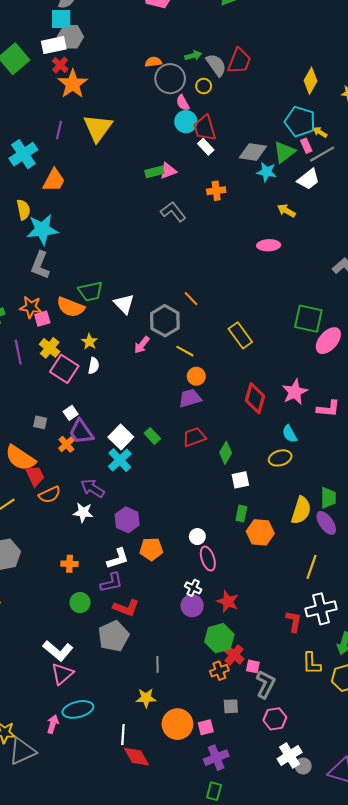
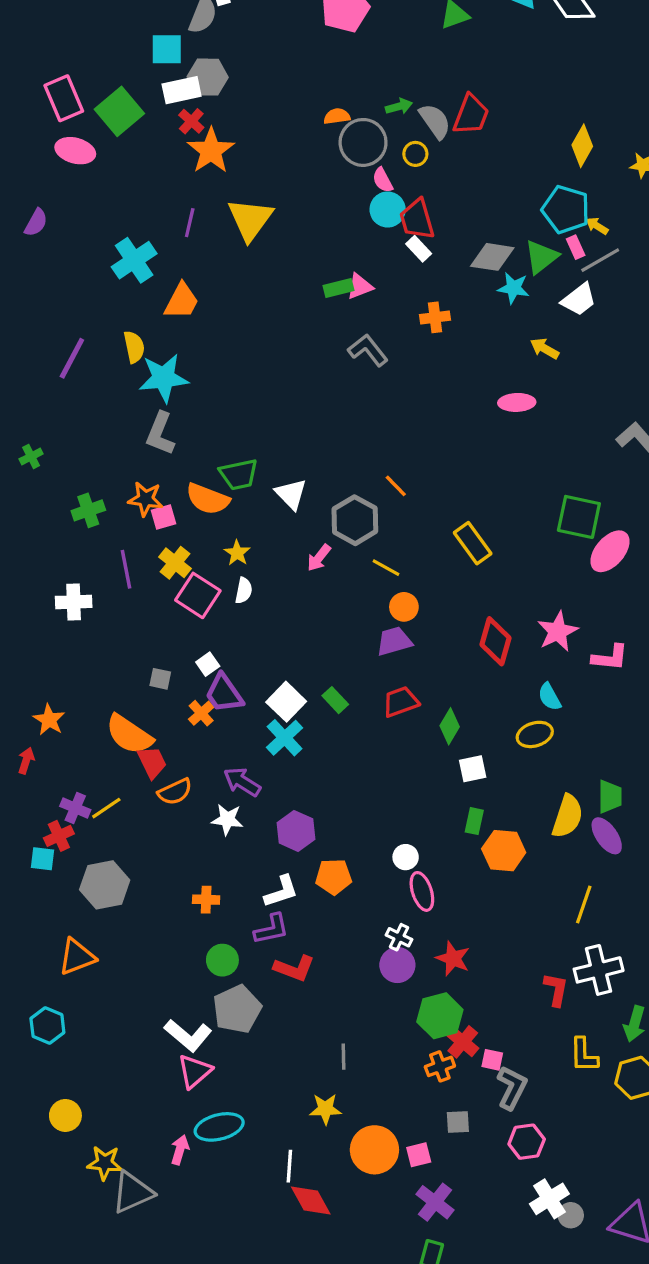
cyan square: (61, 19) -> (167, 49), moved
gray pentagon: (114, 636) -> (237, 1009), moved
purple cross: (216, 758) -> (435, 1202), turned -30

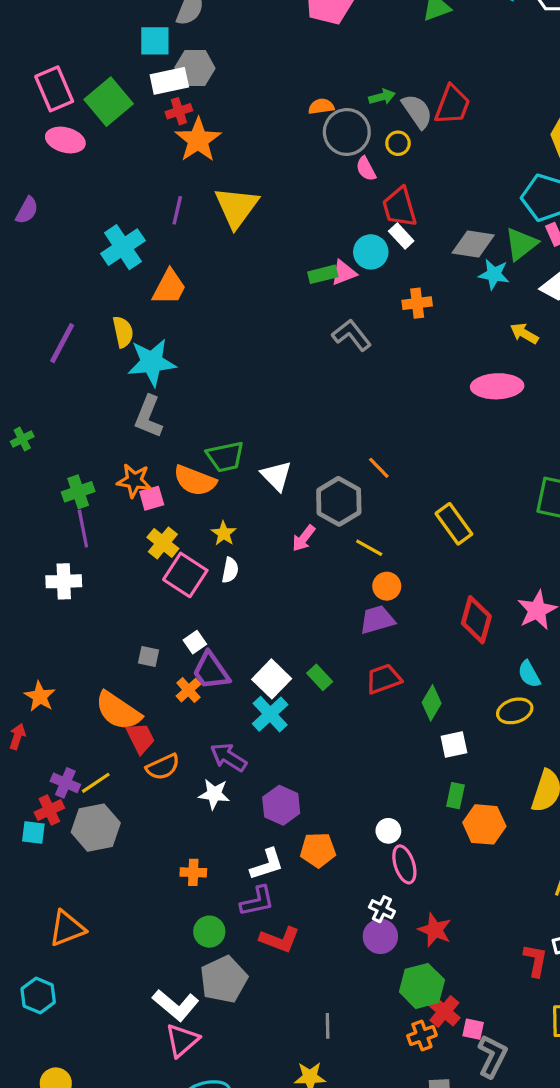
red cross: (191, 121) -> (179, 111), turned 30
cyan circle: (388, 210) -> (371, 252), moved
pink ellipse: (517, 402) -> (497, 386), size x1.4
purple line: (126, 569) -> (83, 529), moved
gray hexagon: (105, 885) -> (96, 828), moved

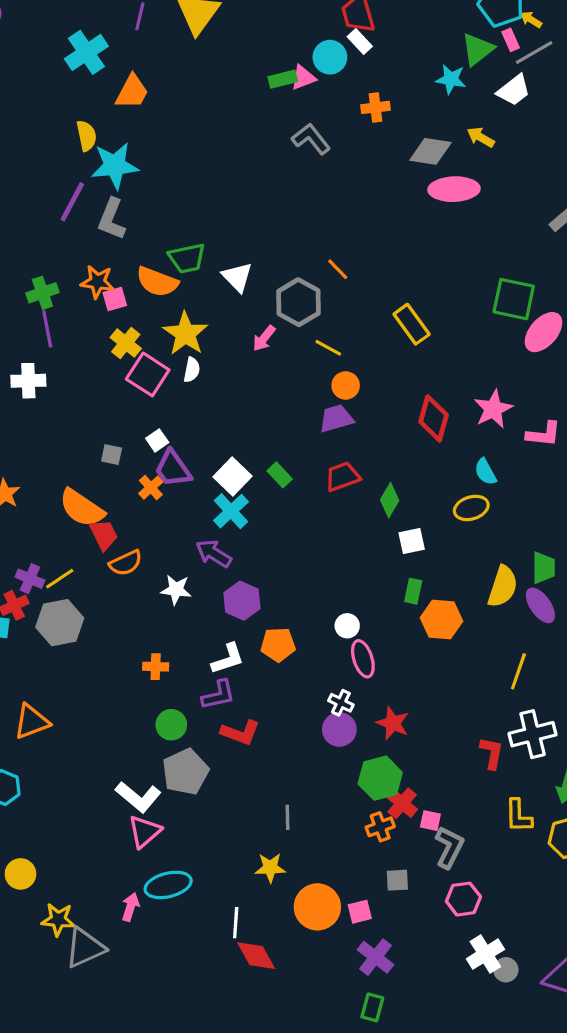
gray diamond: (473, 244) -> (430, 151), moved
purple line: (62, 343) -> (72, 202), moved
yellow star: (224, 533) -> (185, 334), size x1.8
purple arrow: (228, 757) -> (214, 554), moved

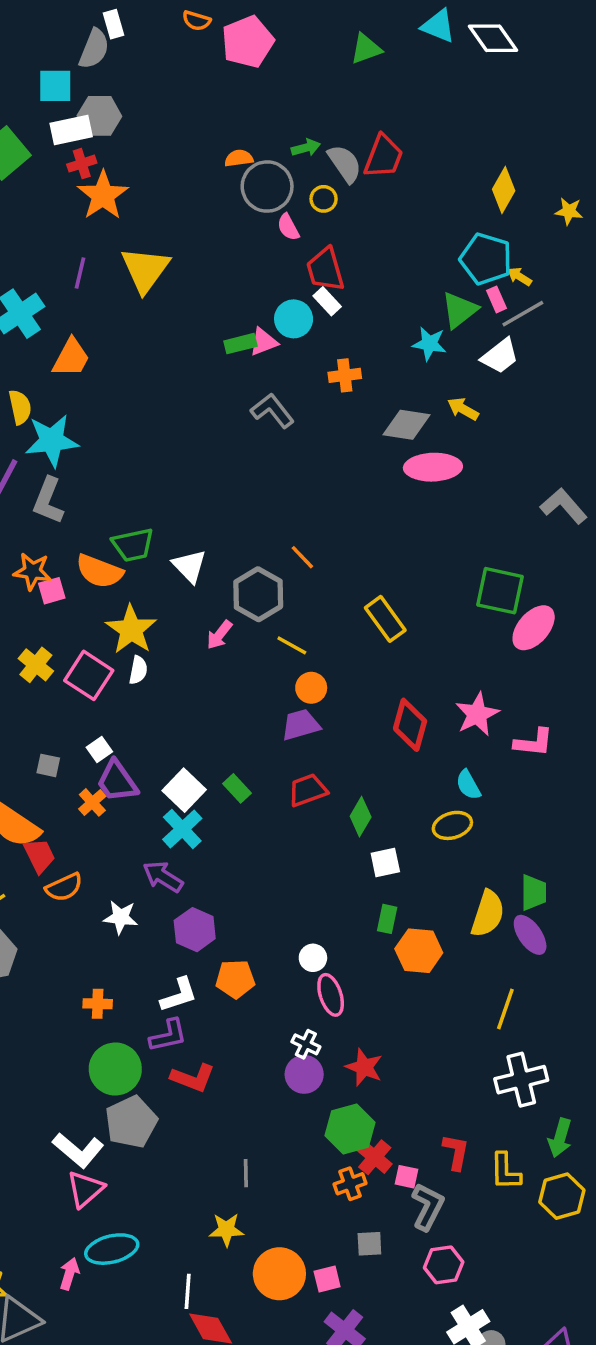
yellow cross: (126, 343) -> (36, 665), moved
green circle: (171, 725) -> (115, 1069), size x1.5
red L-shape: (492, 753) -> (456, 1152), moved

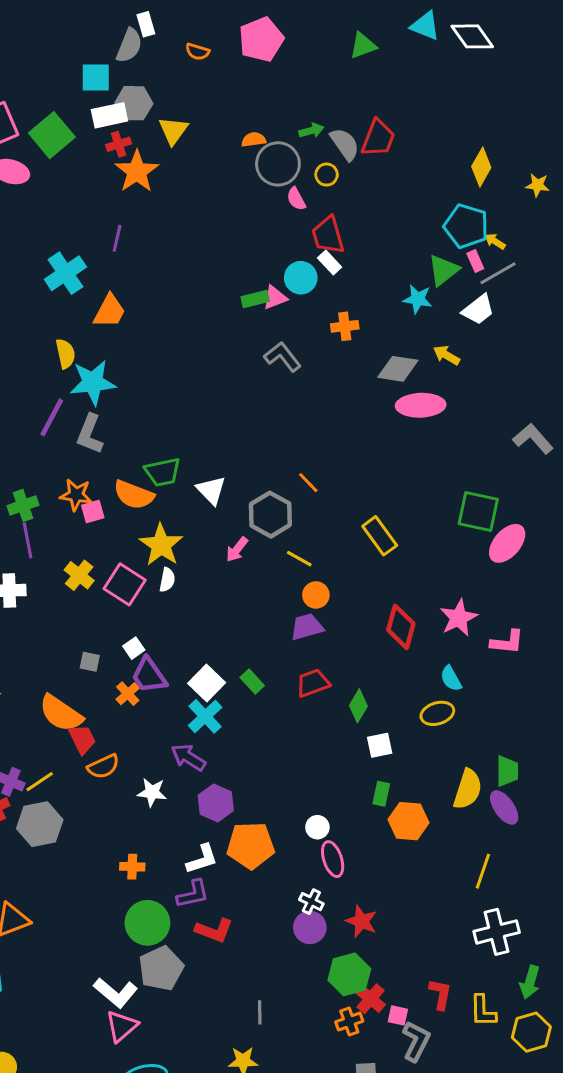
orange semicircle: (196, 21) -> (198, 52), moved
yellow triangle: (145, 269) -> (173, 131), moved, size x0.7
orange pentagon: (235, 979) -> (251, 845), size x1.4

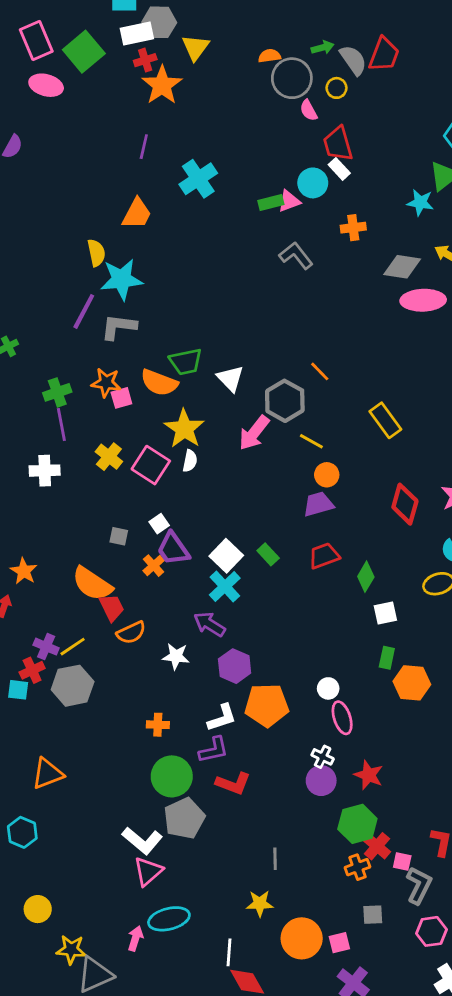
cyan cross: (65, 273) -> (198, 179), moved
gray L-shape: (90, 434) -> (119, 327), turned 75
pink arrow: (237, 549) -> (254, 433), size x1.5

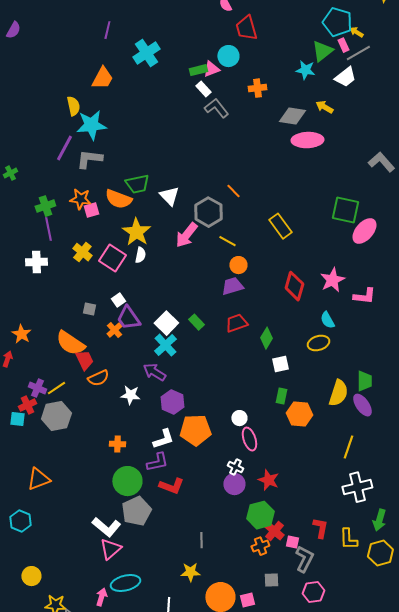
white rectangle: (339, 169) -> (203, 89), moved

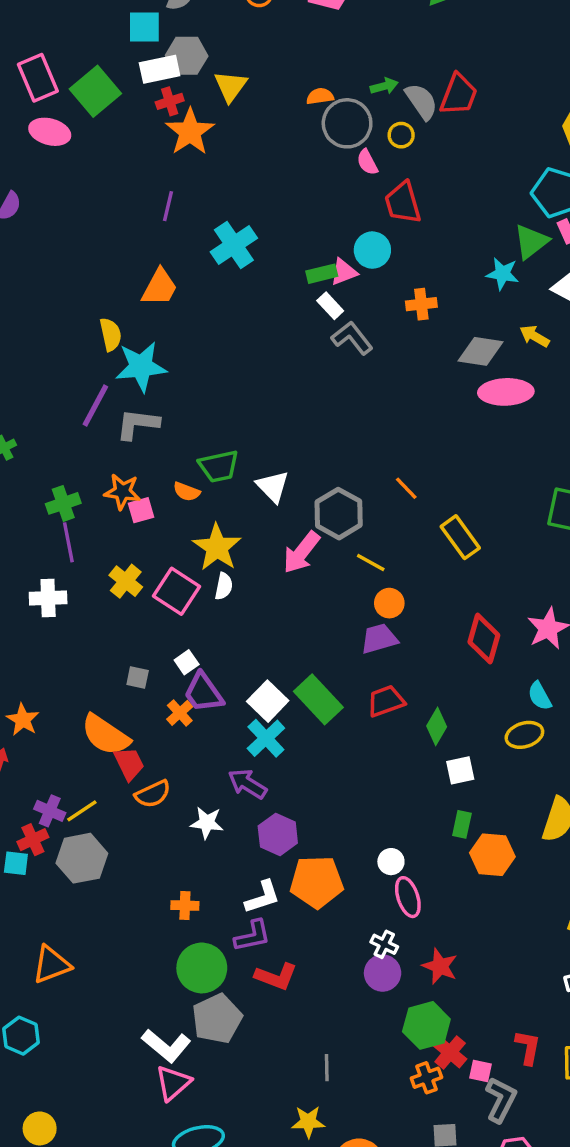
orange line: (233, 191) -> (406, 488), moved
orange semicircle: (118, 199) -> (187, 492), size x0.6
green rectangle: (196, 322) -> (318, 699), size x1.8

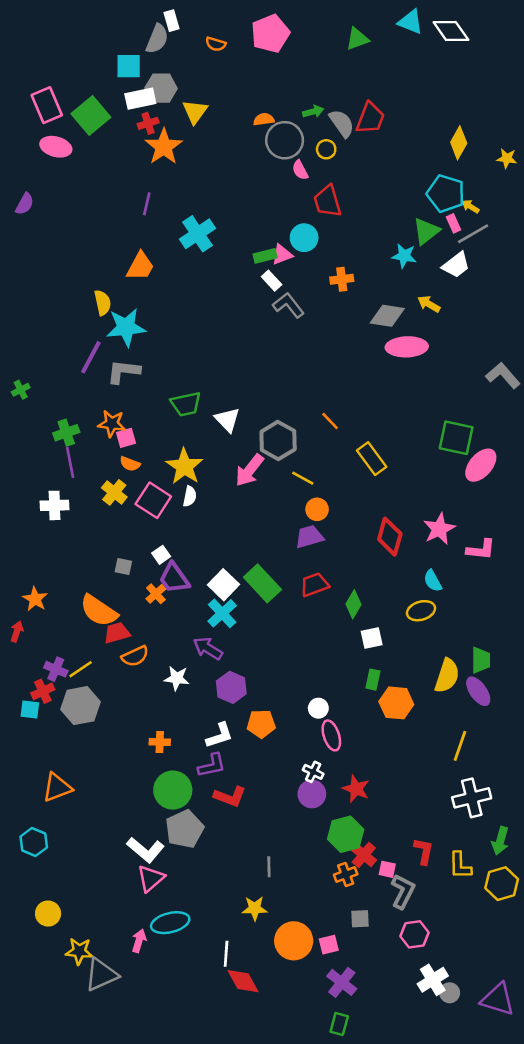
orange semicircle: (187, 492) -> (130, 464), moved
red trapezoid: (129, 764) -> (117, 633), turned -80
orange pentagon: (317, 882) -> (261, 724), size x0.7

